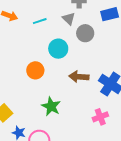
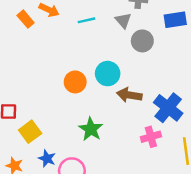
cyan circle: (58, 49) -> (108, 74), moved
pink cross: (100, 117) -> (151, 137), moved

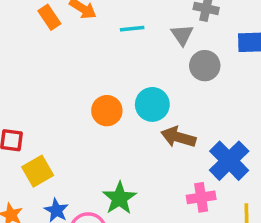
green star: (91, 129) -> (119, 198), moved

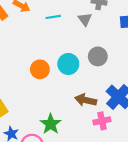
gray circle: (205, 66) -> (98, 56), moved
brown arrow: (178, 137) -> (86, 100), moved

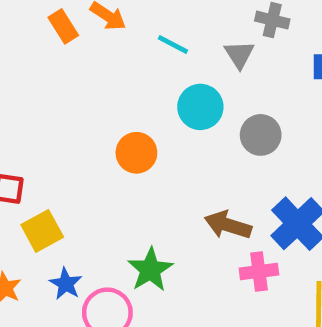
cyan line: (53, 17) -> (173, 45), turned 32
cyan circle: (68, 64) -> (200, 107), moved

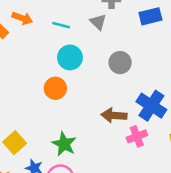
cyan circle: (200, 107) -> (70, 57), moved
green star: (150, 270) -> (64, 144), moved

